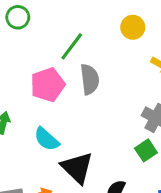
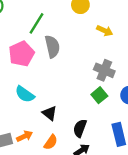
black triangle: (77, 168) -> (50, 113), size x0.6

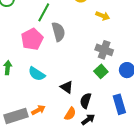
black triangle: (50, 113) -> (67, 87), moved
orange semicircle: (51, 142) -> (70, 114), moved

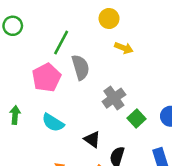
yellow arrow: (103, 16) -> (124, 48), moved
gray cross: (104, 50) -> (114, 98), moved, turned 36

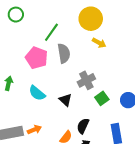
yellow circle: (109, 18) -> (91, 19), size x1.5
pink pentagon: (46, 78) -> (37, 58), turned -30
black triangle: (92, 139) -> (65, 100), moved

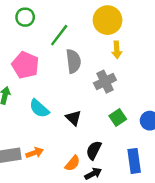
green circle: (16, 15) -> (25, 17), moved
yellow arrow: (99, 43) -> (117, 50), turned 56
pink pentagon: (37, 58) -> (25, 65), moved
gray cross: (86, 80) -> (105, 82), moved

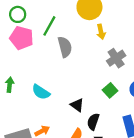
pink pentagon: (25, 65) -> (21, 38), moved
gray cross: (105, 82) -> (116, 58), moved
black triangle: (73, 118) -> (77, 105), moved

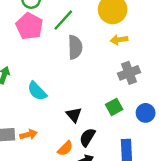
yellow arrow: (101, 32) -> (119, 40), turned 80

